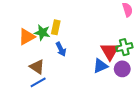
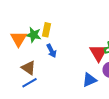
orange triangle: (27, 37) -> (19, 39), turned -30
blue triangle: (100, 66) -> (90, 80), moved

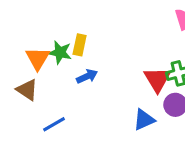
blue arrow: (52, 51) -> (87, 76), turned -88
brown triangle: (29, 68) -> (27, 90), moved

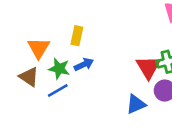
green star: (60, 52) -> (59, 69), moved
blue line: (54, 124) -> (58, 91), moved

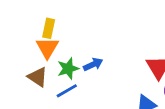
yellow rectangle: (77, 36) -> (49, 28), moved
green star: (59, 69) -> (68, 69), turned -30

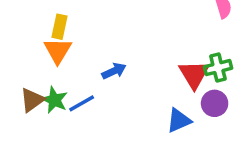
green star: (68, 69) -> (54, 100), moved, turned -30
brown triangle: (38, 77) -> (32, 100), moved, turned 50

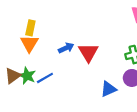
blue arrow: (114, 71) -> (66, 48), moved
red triangle: (194, 74) -> (88, 52), moved

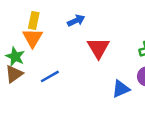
blue arrow: (66, 48) -> (76, 21), moved
green star: (27, 76) -> (15, 57), moved

